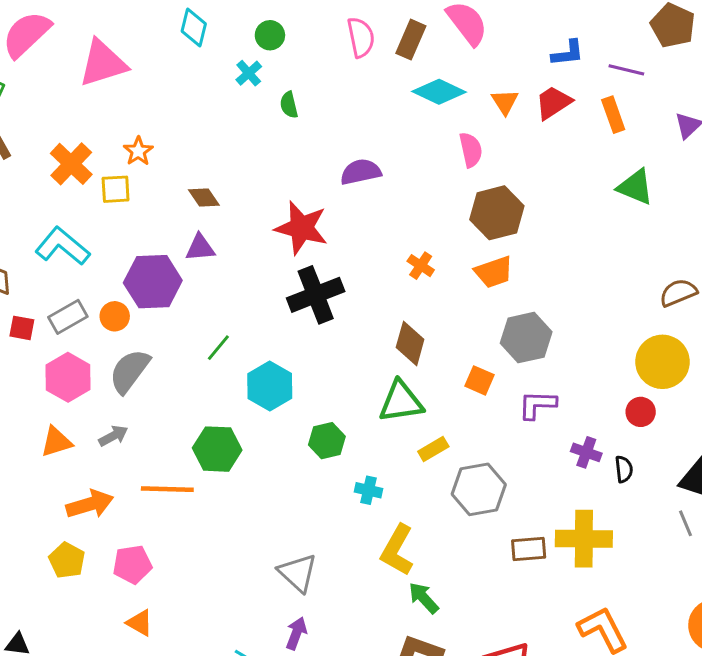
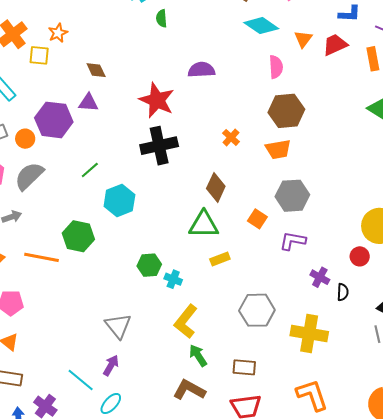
green hexagon: (327, 441) -> (149, 265), moved
gray hexagon: (479, 489) -> (257, 310), moved
brown rectangle: (529, 549) -> (244, 367), moved

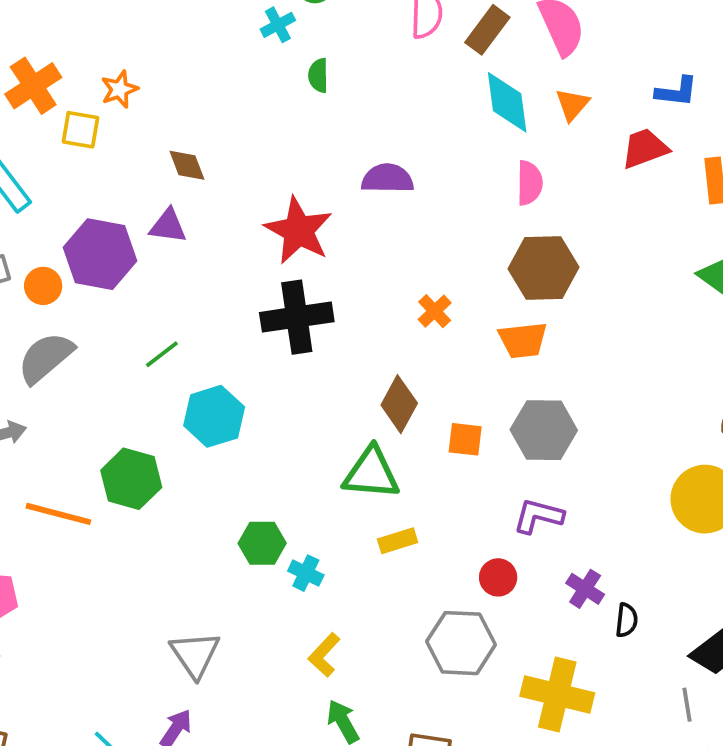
cyan diamond: (261, 26) -> (507, 102), turned 44
orange triangle: (303, 39) -> (572, 105), moved
orange square: (257, 219) -> (465, 439), moved, turned -30
red circle: (360, 256) -> (498, 577), moved
yellow L-shape: (186, 321) -> (324, 655), size x0.7

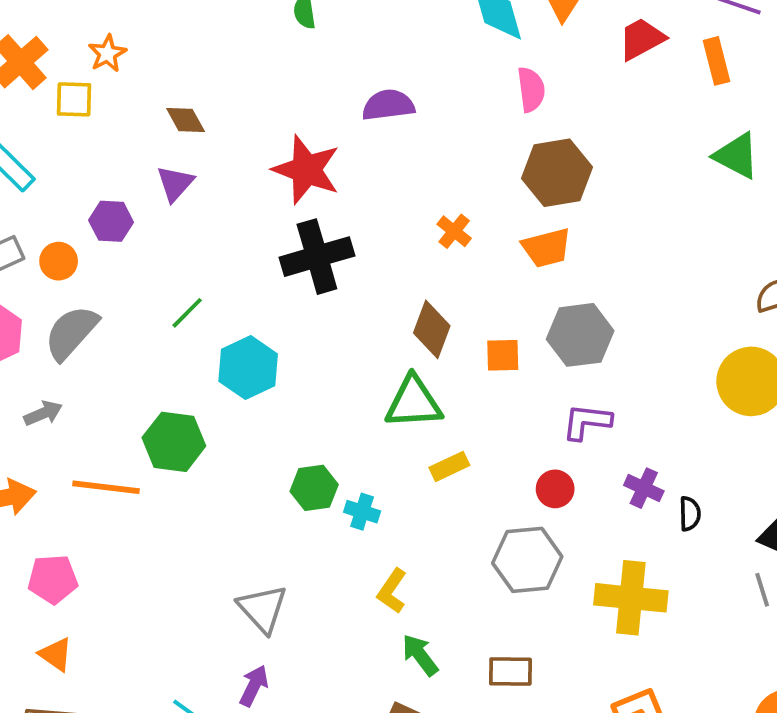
purple triangle: (168, 226) -> (175, 184), turned -48
purple hexagon: (100, 254) -> (111, 221), size x0.6

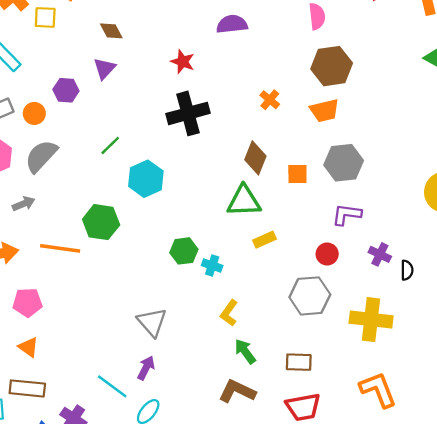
red star: (306, 170) -> (183, 62), size x0.6

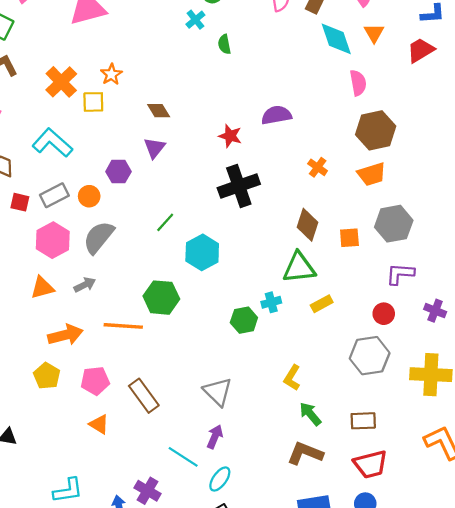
purple semicircle: (232, 24) -> (276, 115), moved
cyan cross: (212, 265) -> (271, 302), moved, turned -30
brown rectangle: (27, 388) -> (144, 396), moved, turned 52

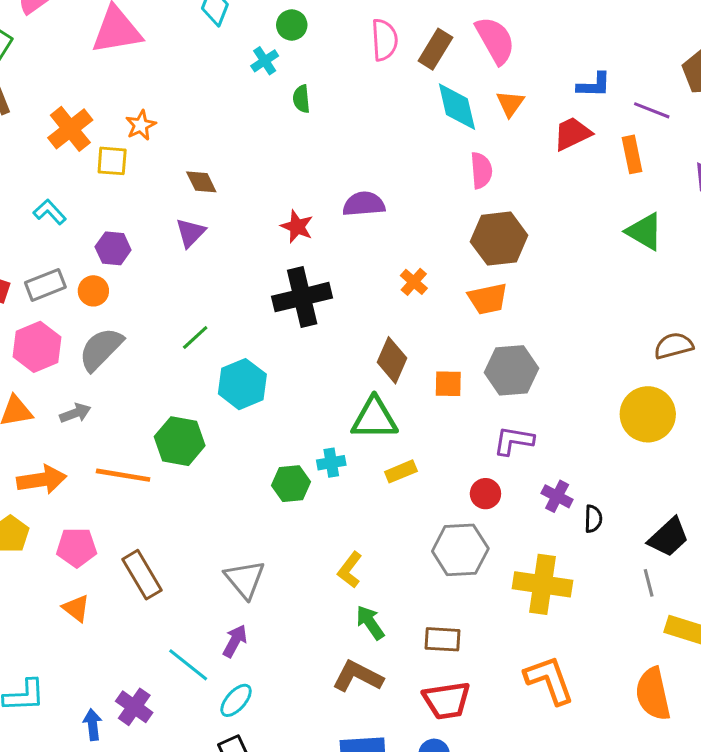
cyan L-shape: (52, 143) -> (50, 212), size x0.6
purple hexagon: (118, 172) -> (113, 248), moved

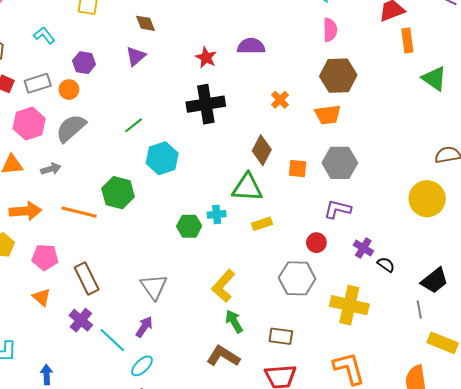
orange rectangle: (632, 154) -> (407, 41), moved
black semicircle: (593, 519) -> (386, 265), turned -60
yellow L-shape: (350, 570) -> (223, 286), size x1.4
purple cross: (134, 707) -> (81, 320), moved

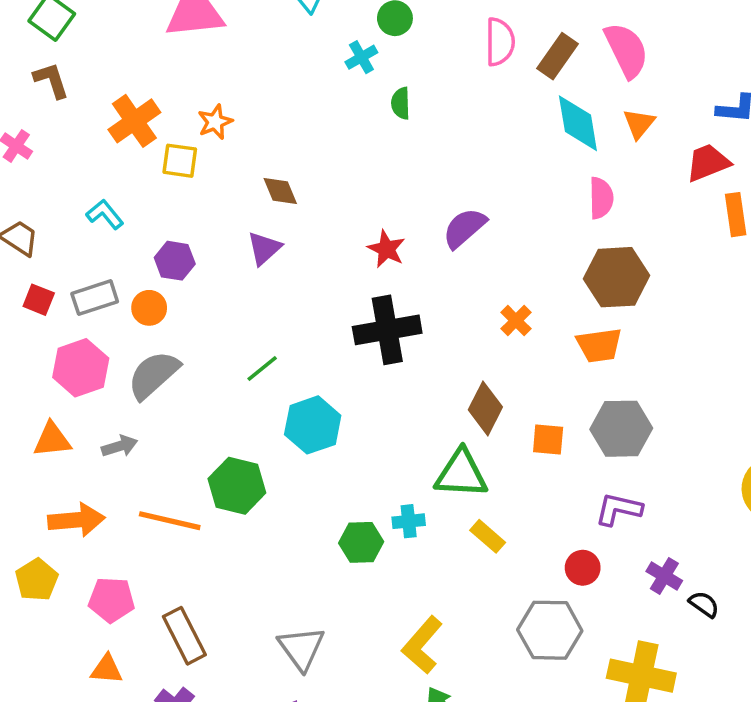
purple semicircle: (251, 46) -> (464, 228), turned -40
yellow rectangle: (262, 224) -> (488, 536), turned 60
orange triangle: (42, 297) -> (107, 669), turned -36

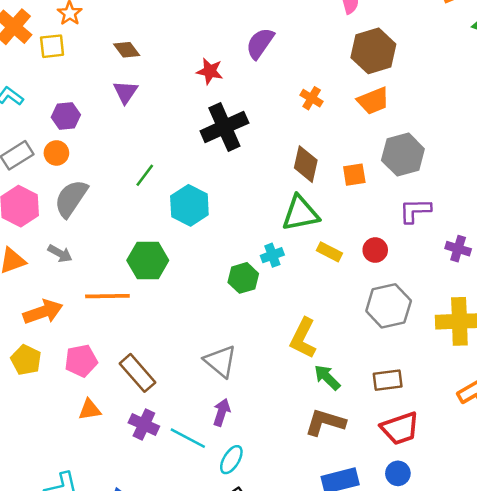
gray arrow: (120, 446) -> (60, 253), turned 60
red circle: (583, 568) -> (375, 250), moved

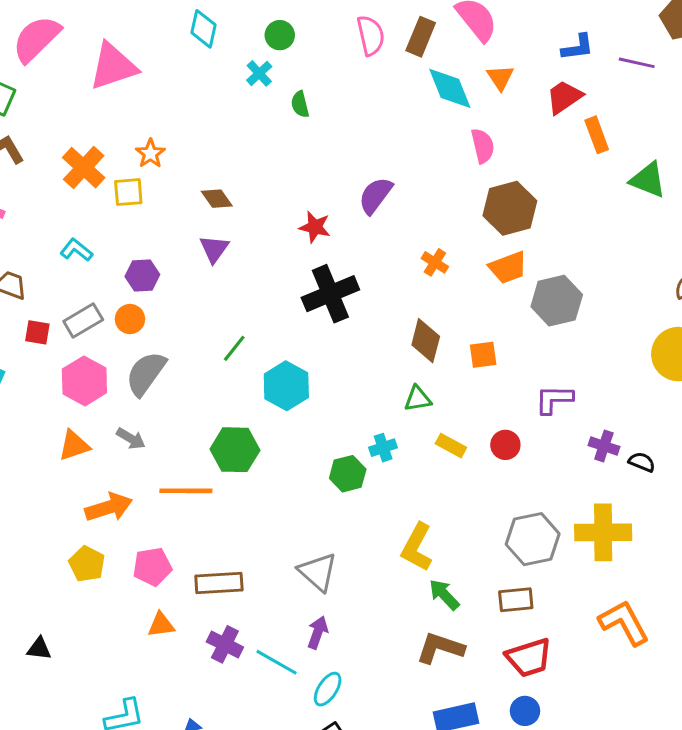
gray hexagon: (403, 155) -> (557, 301), moved
green triangle: (300, 213) -> (418, 399), size x0.6
gray hexagon: (389, 306) -> (533, 539), moved
brown rectangle: (137, 373) -> (219, 583), turned -54

